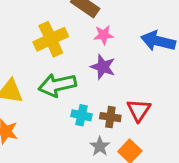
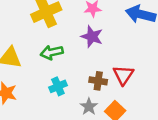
green arrow: (57, 85) -> (52, 52), size x0.7
cyan cross: (81, 115) -> (58, 86), moved, turned -36

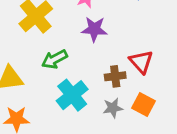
cyan cross: (58, 86) -> (72, 95), size x1.5
gray star: (89, 107) -> (113, 108), turned -30

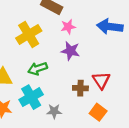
cyan cross: (72, 95) -> (31, 97), moved
gray star: (113, 108) -> (54, 111), moved

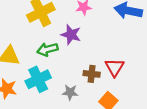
purple star: (70, 51) -> (71, 35), moved
gray star: (54, 111) -> (70, 92), moved

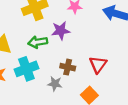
purple star: (71, 35) -> (61, 31), turned -30
brown cross: (92, 74) -> (68, 67), moved

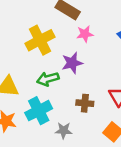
gray star: (55, 84) -> (64, 130), moved

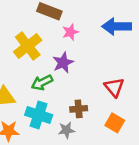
brown cross: (85, 103) -> (79, 109), moved
cyan cross: (39, 111) -> (39, 115), turned -35

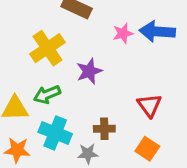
pink star: (70, 32) -> (123, 33), moved
green arrow: (42, 82) -> (47, 95), moved

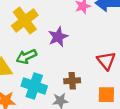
orange square: (147, 149) -> (106, 95), turned -30

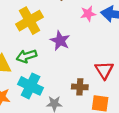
purple star: (58, 37) -> (60, 41), turned -30
brown cross: (72, 81) -> (80, 87), moved

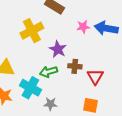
green arrow: (27, 56) -> (48, 72), moved
brown cross: (80, 87) -> (75, 66), moved

